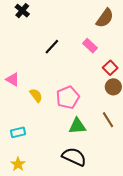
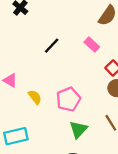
green triangle: (77, 126) -> (78, 129), turned -42
cyan rectangle: (18, 132) -> (16, 136), size x1.5

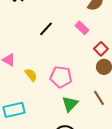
pink pentagon: (68, 99) -> (61, 77), turned 30

